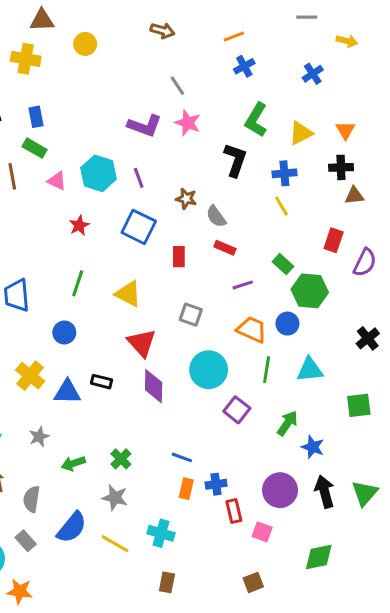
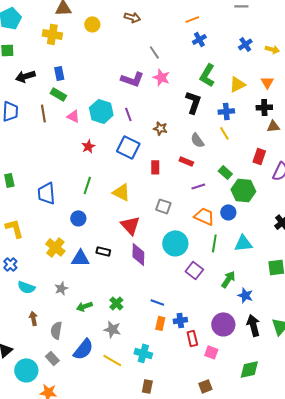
brown arrow: (162, 31) -> (132, 17), moved
yellow arrow: (347, 41) -> (272, 49), moved
gray semicircle: (216, 216) -> (197, 140), moved

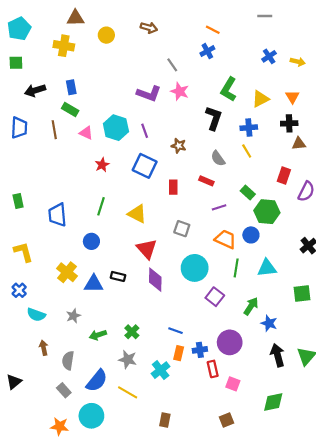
orange line: (192, 19) -> (213, 30), turned 48
blue cross: (199, 39) -> (207, 51), moved
purple circle: (223, 324) -> (230, 342), moved
cyan cross: (143, 353) -> (161, 370), moved, turned 36
cyan circle: (26, 370) -> (91, 416), moved

